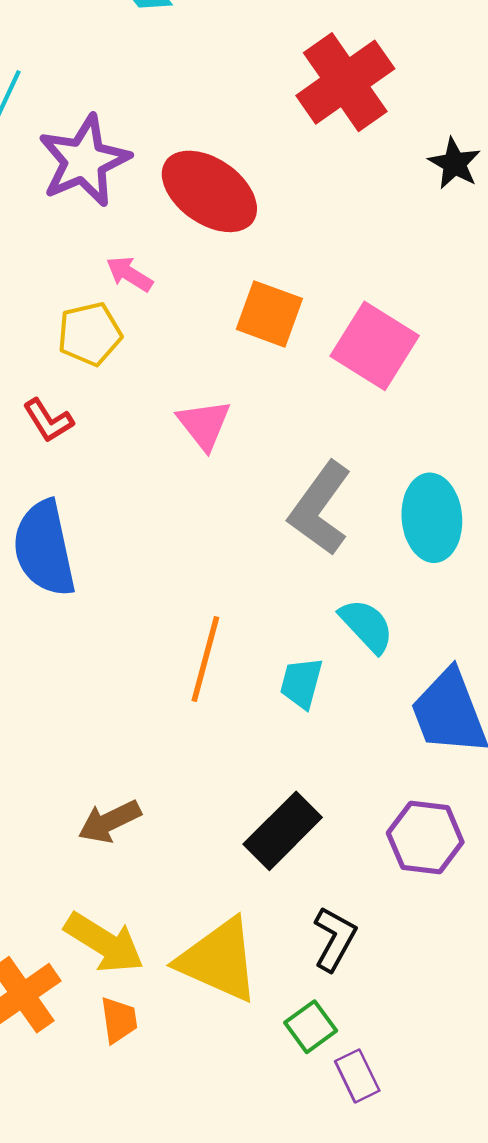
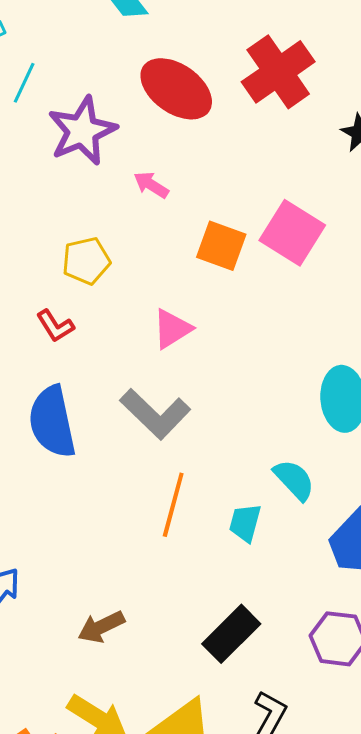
red ellipse: (209, 191) -> (176, 89), moved
pink arrow: (129, 274) -> (151, 185), moved
pink square: (375, 346) -> (292, 233), moved
pink triangle: (204, 425) -> (172, 329), turned 36
gray L-shape: (320, 508) -> (155, 414), moved, turned -82

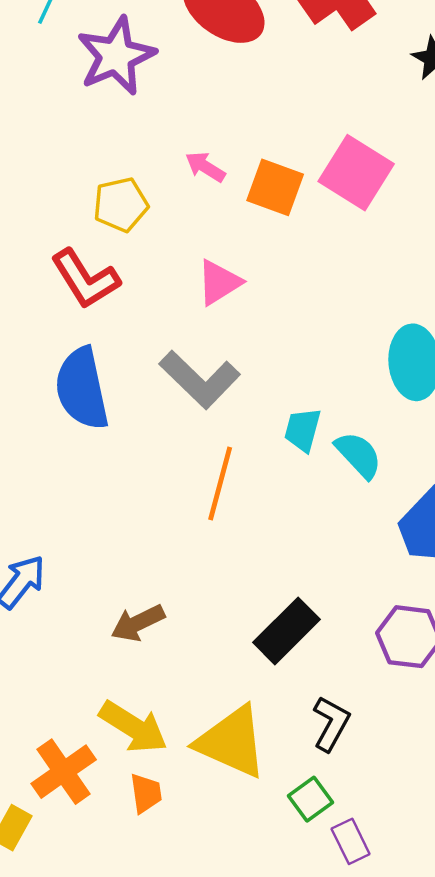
pink arrow: (151, 185) -> (205, 167), moved
red L-shape: (55, 326) -> (85, 279), size x1.6
cyan trapezoid: (245, 523) -> (303, 430), moved

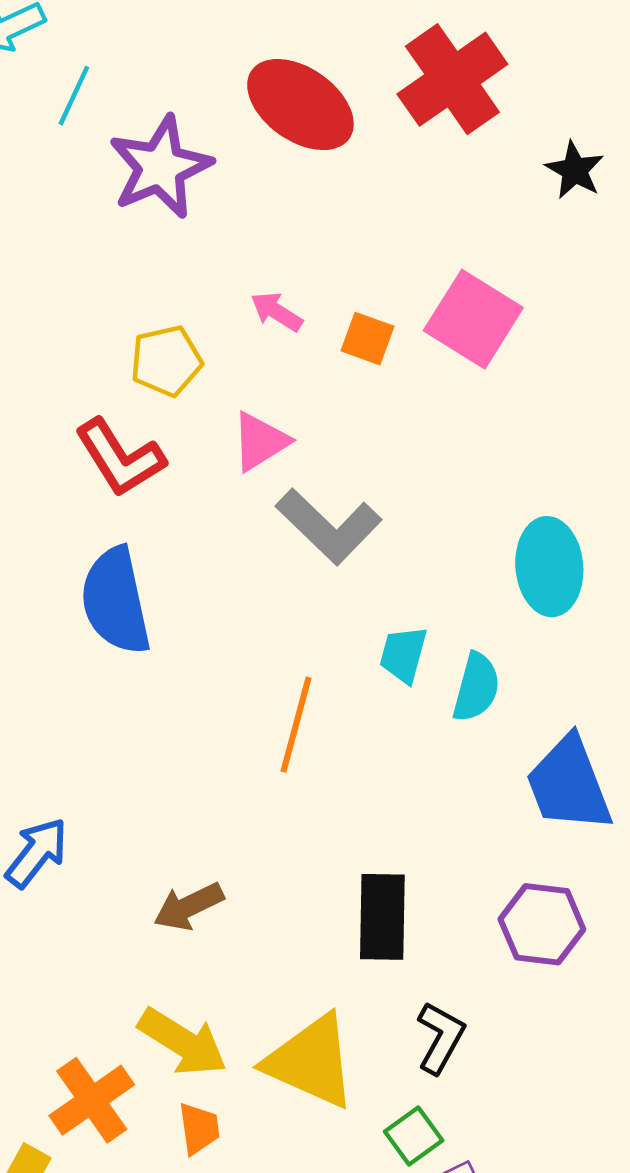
orange square: (275, 187) -> (367, 339), size x0.7
pink triangle: (219, 282) -> (260, 441), moved
gray L-shape: (200, 379) -> (329, 526), moved
cyan semicircle: (359, 455) -> (476, 687), turned 58
black rectangle: (286, 631) -> (382, 917), turned -44

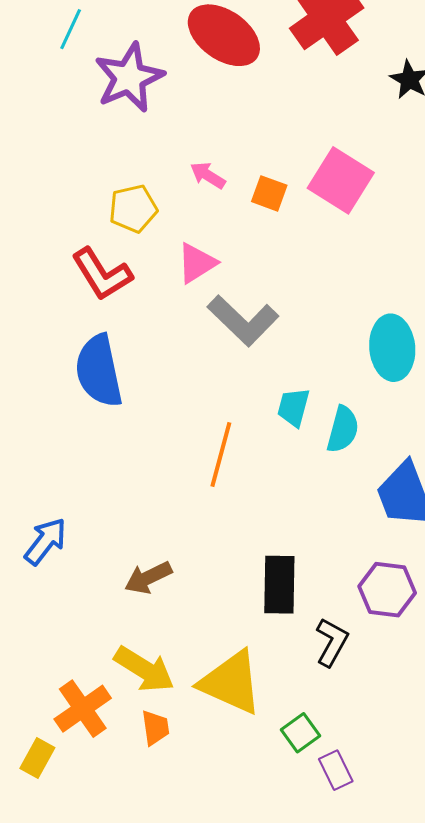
black L-shape: (441, 1038) -> (332, 642), moved

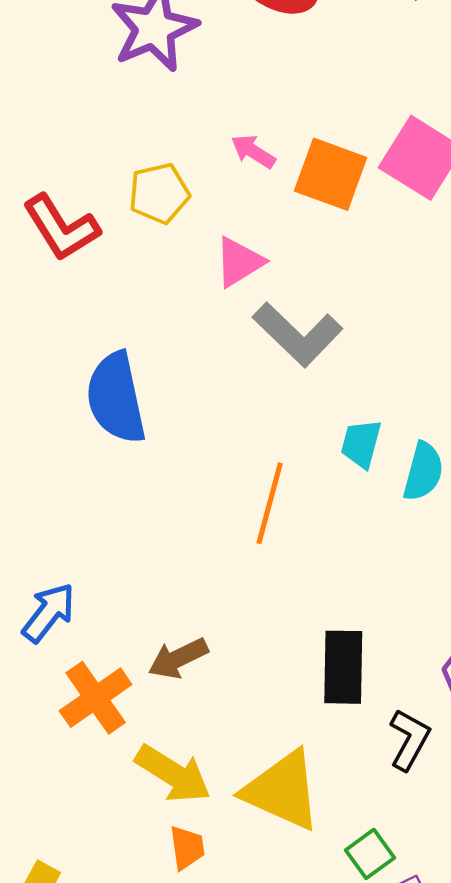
orange square: (269, 193) -> (331, 174), size x1.6
red L-shape: (102, 274) -> (61, 228), moved
orange cross: (83, 709) -> (96, 698), moved

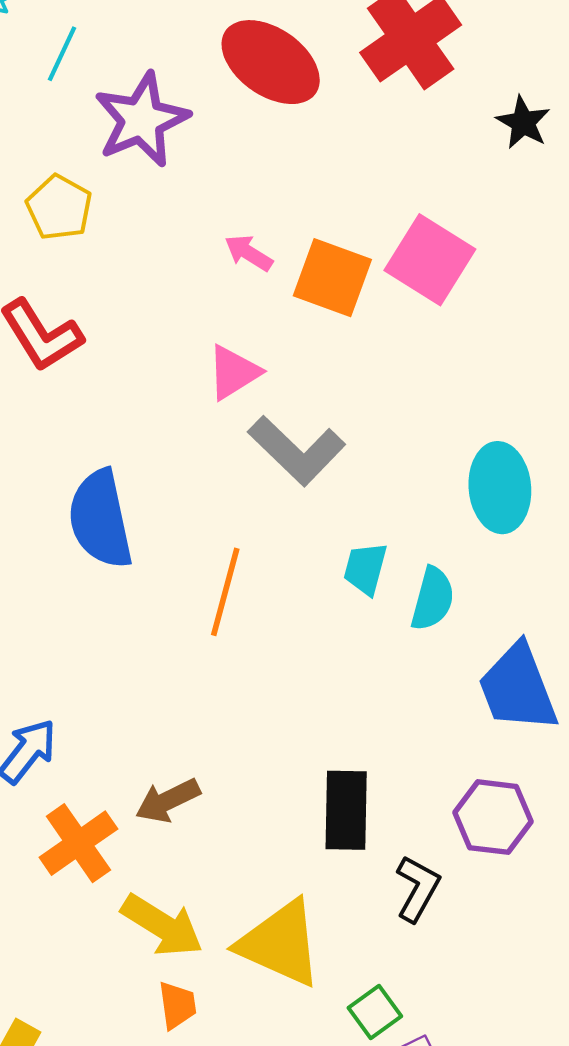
yellow pentagon: (159, 193) -> (59, 208), moved, turned -30
orange line: (270, 503) -> (225, 592), moved

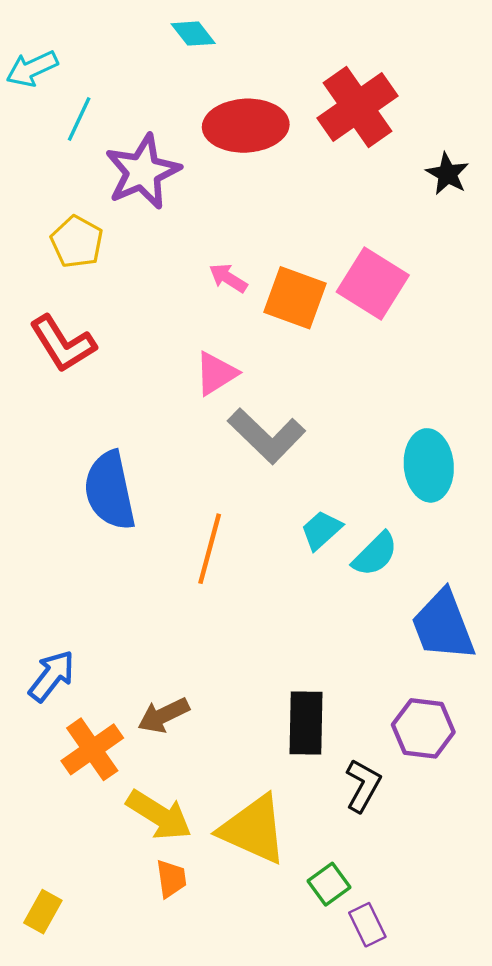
red ellipse: (271, 62) -> (246, 126), turned -38
cyan trapezoid: (365, 569) -> (321, 530), turned 33
cyan semicircle: (433, 599) -> (375, 554), turned 30

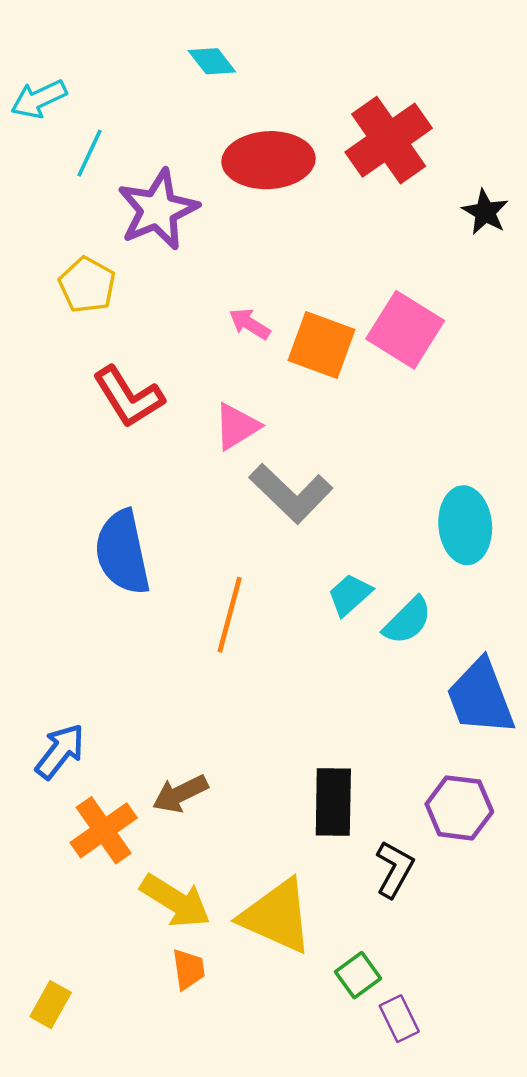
red L-shape: (63, 344) -> (128, 397), moved

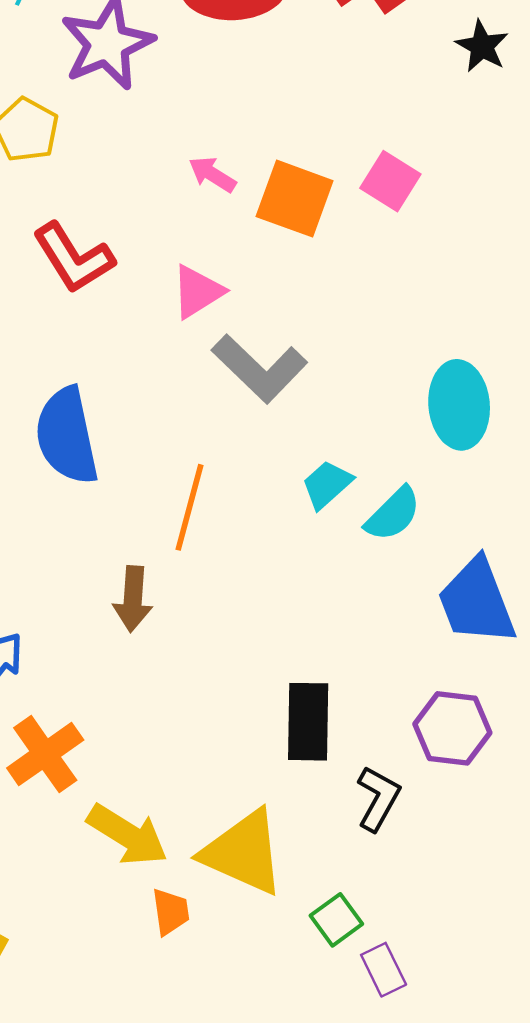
pink square: (405, 330) -> (390, 181), size x0.7
brown arrow: (180, 794) -> (133, 599), moved, turned -60
orange trapezoid: (188, 969) -> (171, 912), moved

